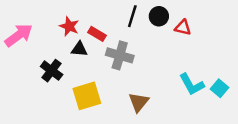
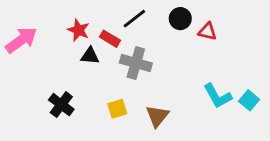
black line: (132, 16) -> (134, 19), moved, turned 35
black cross: (52, 71) -> (61, 105), moved
yellow square: (87, 96) -> (117, 109), moved, size x0.6

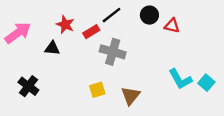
red rectangle: (110, 39) -> (91, 32), turned -63
black triangle: (90, 56) -> (52, 48), moved
black cross: (61, 105) -> (28, 86), moved

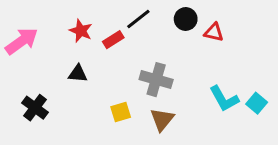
black triangle: (52, 48) -> (78, 74), moved
gray cross: (113, 52) -> (156, 80), moved

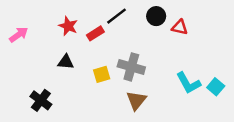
pink arrow: (22, 41) -> (19, 35), size x0.7
black cross: (35, 108) -> (41, 100), moved
yellow square: (121, 112) -> (102, 74), moved

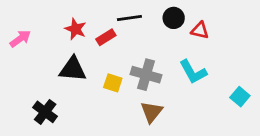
black line: (116, 16) -> (129, 18), turned 30
black triangle: (66, 62) -> (73, 69), size x1.5
yellow square: (102, 74) -> (113, 83), turned 35
cyan L-shape: (188, 83) -> (193, 72), moved

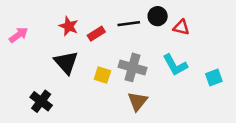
black line: (129, 18) -> (129, 24), moved
black triangle: (73, 69) -> (66, 62), turned 44
cyan square: (240, 97) -> (214, 77), moved, turned 30

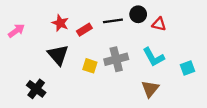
gray cross: (132, 67) -> (116, 59), turned -30
brown triangle: (138, 101) -> (150, 89), moved

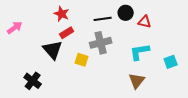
red star: (60, 23) -> (62, 14), moved
red rectangle: (84, 30) -> (67, 33), moved
cyan L-shape: (154, 57) -> (140, 52), turned 110
gray cross: (116, 59) -> (101, 43), moved

